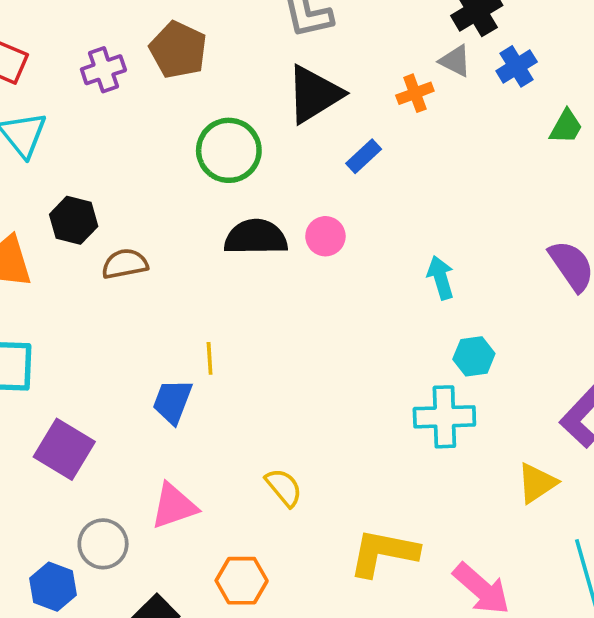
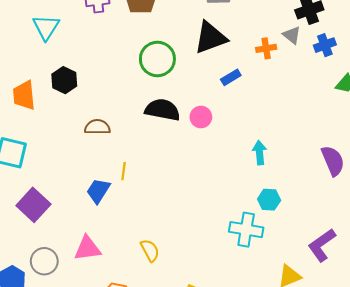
brown semicircle: (125, 264) -> (97, 127), moved

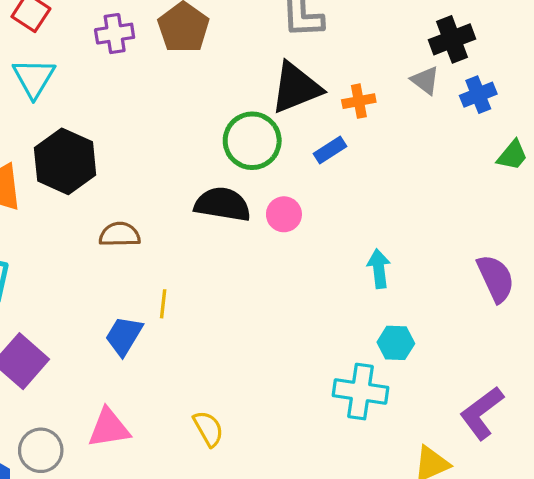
orange cross: (266, 48) -> (359, 101), moved
green circle: (157, 59) -> (252, 141), moved
black hexagon: (64, 80) -> (65, 161), size x1.5

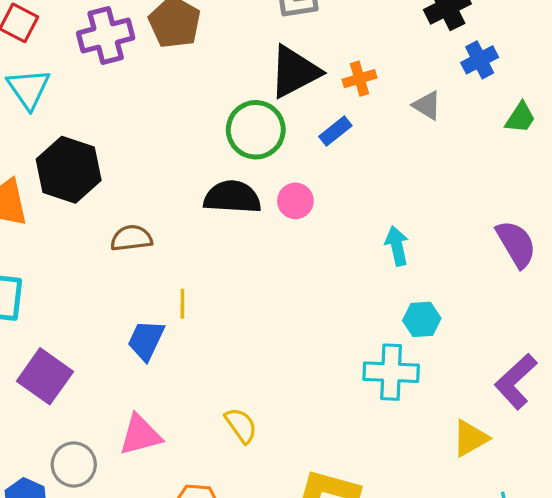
purple cross: (115, 34) -> (106, 35), size x1.4
gray triangle: (425, 80) -> (427, 105), moved

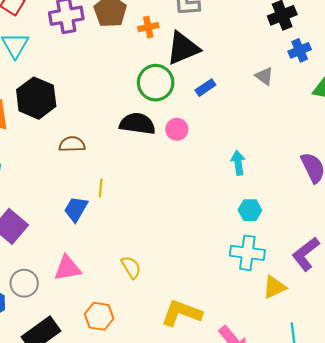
orange cross: (359, 79) -> (148, 27), moved
cyan cross: (391, 372) -> (247, 253), moved

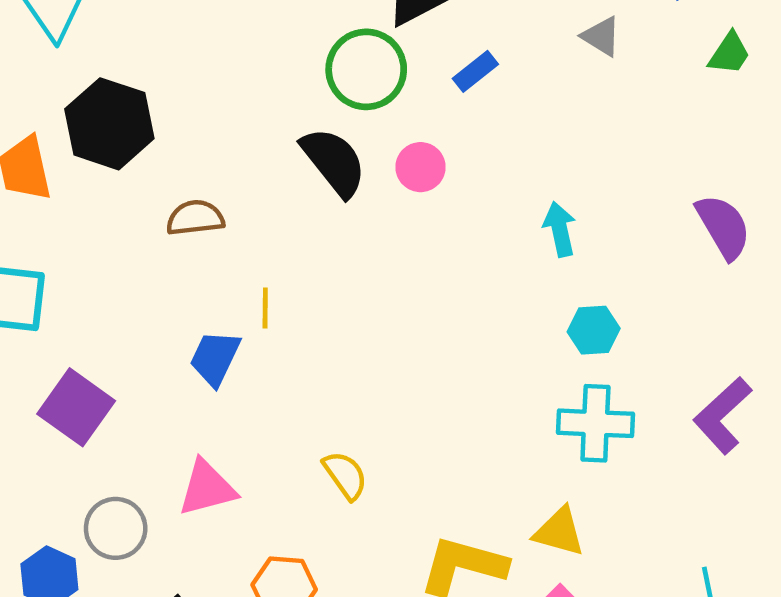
black semicircle: (137, 124) -> (334, 162), turned 48
yellow triangle: (274, 287) -> (559, 532), moved, turned 45

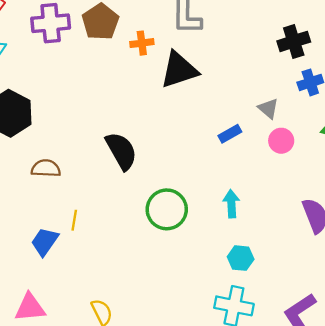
green circle: (366, 69) -> (167, 209), moved
blue rectangle: (475, 71) -> (230, 134), moved
pink circle: (420, 167) -> (281, 141), moved

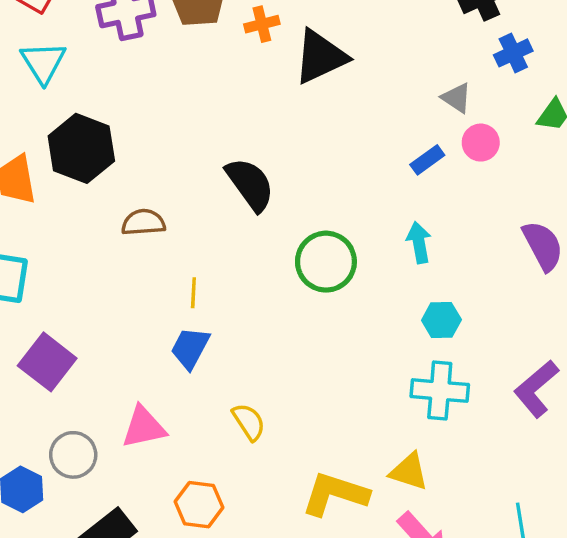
blue rectangle: (230, 134) -> (427, 160), moved
blue trapezoid: (45, 242) -> (190, 348), moved

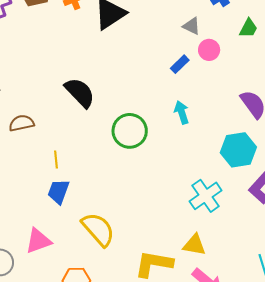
cyan hexagon: (441, 320) -> (238, 150), moved, size x1.6
cyan cross: (440, 391) -> (206, 196), turned -32
yellow semicircle: (249, 422) -> (98, 229), size x1.6

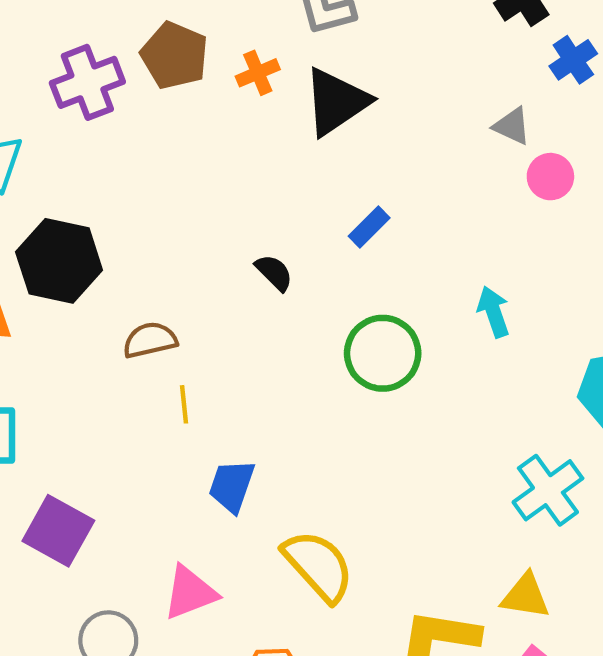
blue rectangle: (180, 64) -> (369, 227), moved
black semicircle: (80, 93) -> (274, 273), size x0.6
yellow line: (56, 160) -> (184, 404), moved

